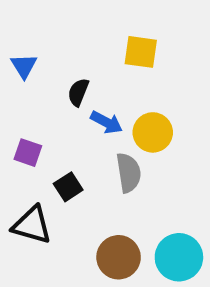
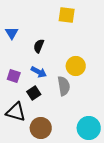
yellow square: (141, 52) -> (67, 15), moved
blue arrow: (106, 122) -> (39, 72), moved
brown circle: (119, 257) -> (41, 128), moved

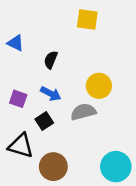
blue triangle: (12, 33) -> (16, 43), turned -32
gray semicircle: (64, 86) -> (83, 112), turned -96

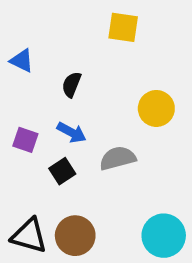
yellow circle: (99, 86) -> (156, 108), moved
black triangle: (21, 146) -> (29, 236), moved

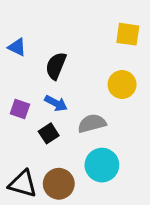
yellow square: (123, 27) -> (128, 34), moved
black semicircle: (72, 85) -> (56, 66), size x1.4
cyan circle: (164, 236) -> (102, 165), moved

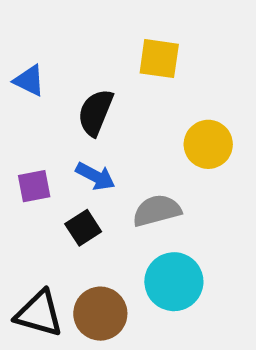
yellow square: (128, 34) -> (159, 59), moved
purple square: (20, 109) -> (34, 186), turned -30

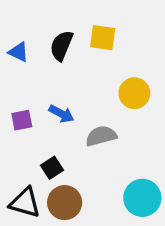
black semicircle: (95, 112) -> (61, 46), moved
black square: (83, 228) -> (52, 168), moved
cyan circle: (174, 282) -> (142, 198), moved

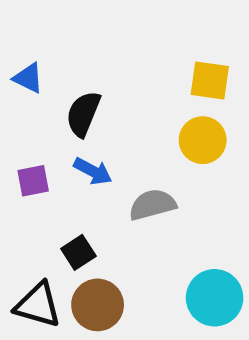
yellow square: (103, 38) -> (210, 80), moved
black semicircle: (61, 46) -> (83, 114), moved

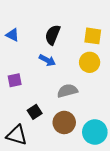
black semicircle: (83, 114) -> (53, 35), moved
blue arrow: (93, 171) -> (47, 60), moved
brown circle: (98, 305) -> (64, 122), moved

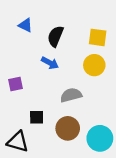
blue triangle: (12, 35) -> (26, 25), moved
black square: (35, 112) -> (37, 117), turned 32

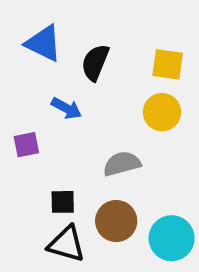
blue triangle: (26, 25) -> (44, 43), size x1.5
blue arrow: (50, 63) -> (66, 108), moved
black triangle: (18, 142) -> (66, 244), moved

